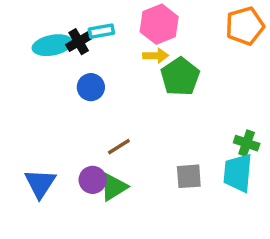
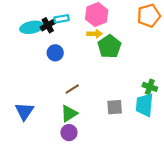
purple circle: (93, 180) -> (69, 133), moved

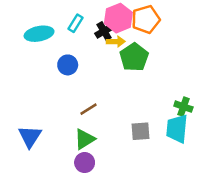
orange pentagon: (149, 16) -> (146, 19), moved
cyan rectangle: (62, 19) -> (75, 23), turned -48
black cross: (48, 25) -> (104, 31), moved

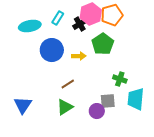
yellow arrow: (116, 42) -> (79, 56), moved
blue circle: (68, 65) -> (52, 50), size x1.5
green cross: (183, 107) -> (120, 79), moved
purple circle: (85, 163) -> (97, 111), moved

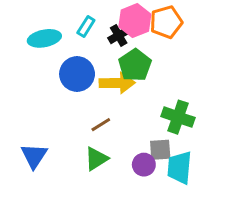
green pentagon: (103, 44) -> (135, 65), moved
yellow arrow: (79, 56) -> (117, 83), size x1.6
green cross: (120, 79) -> (178, 117), size x1.5
cyan trapezoid: (136, 99) -> (180, 168), moved

